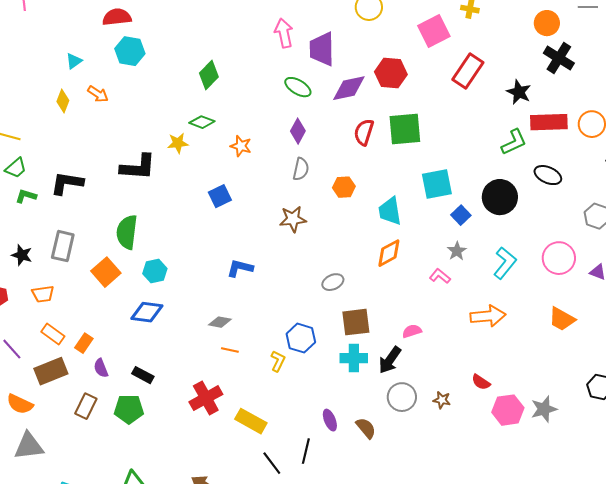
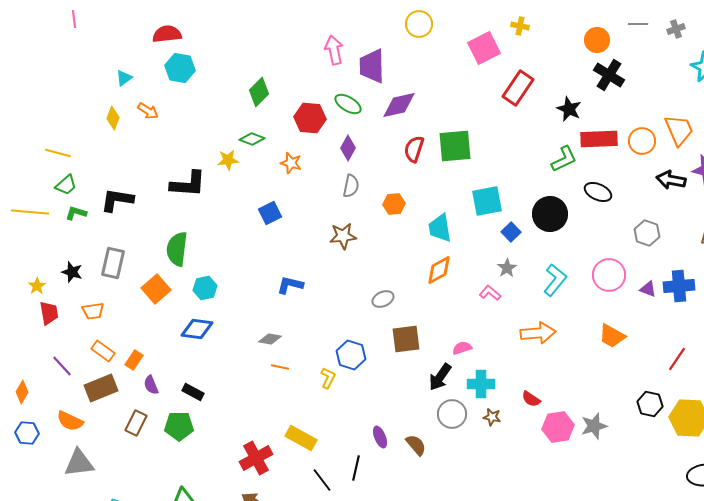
red hexagon: (391, 73) -> (310, 118), moved
cyan cross: (354, 358) -> (481, 384), moved
red cross: (206, 398) -> (256, 458), moved

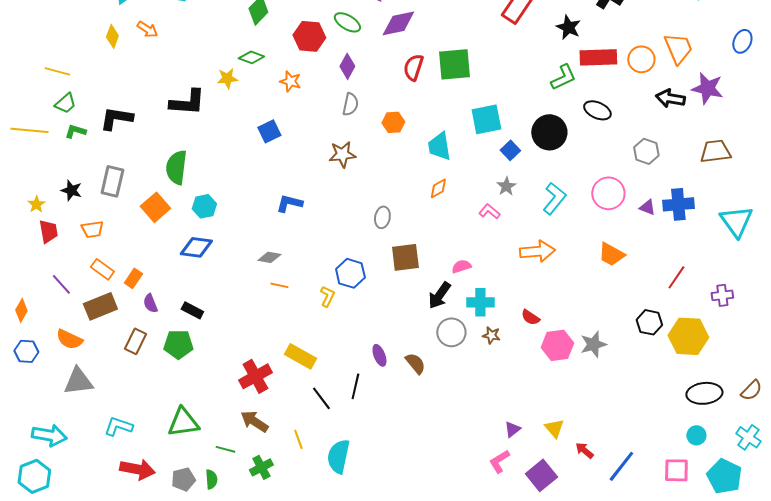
orange diamond: (439, 270) -> (438, 188), size x0.7
gray ellipse: (383, 299) -> (382, 217), turned -55

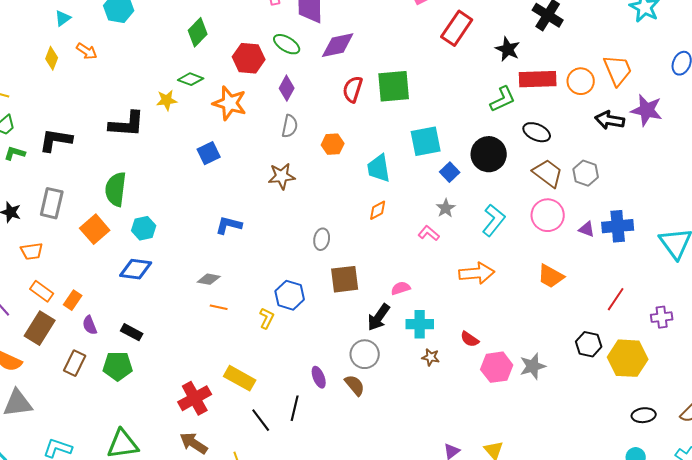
orange star: (290, 81) -> (230, 103), size x1.6
brown trapezoid: (715, 151) -> (548, 173), moved, turned 44
brown rectangle: (100, 306) -> (40, 328), turned -36
gray circle: (451, 332) -> (365, 354), moved
black ellipse: (704, 393) -> (644, 415), size x0.7

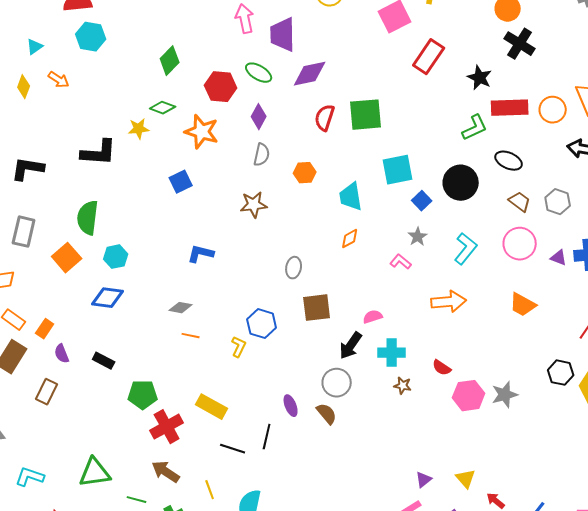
brown trapezoid: (548, 173) -> (520, 202), size x0.7
green pentagon: (118, 366) -> (143, 395), moved
black line: (261, 420) -> (233, 449), turned -35

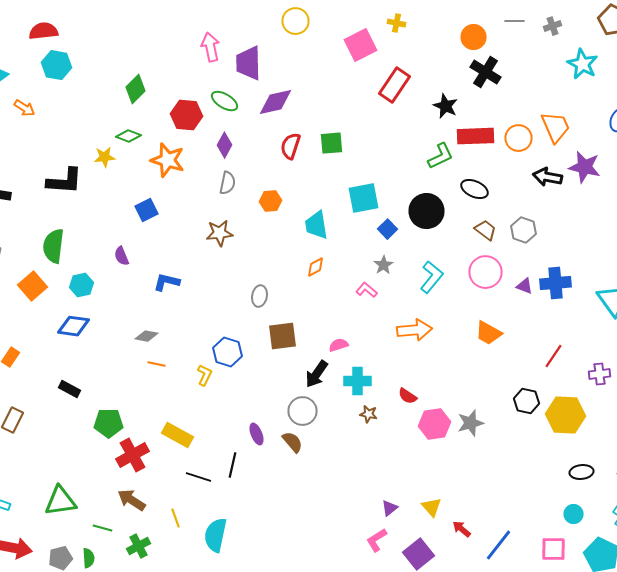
green square: (366, 115) -> (332, 143), size x0.7
purple semicircle: (62, 354) -> (122, 256), moved

